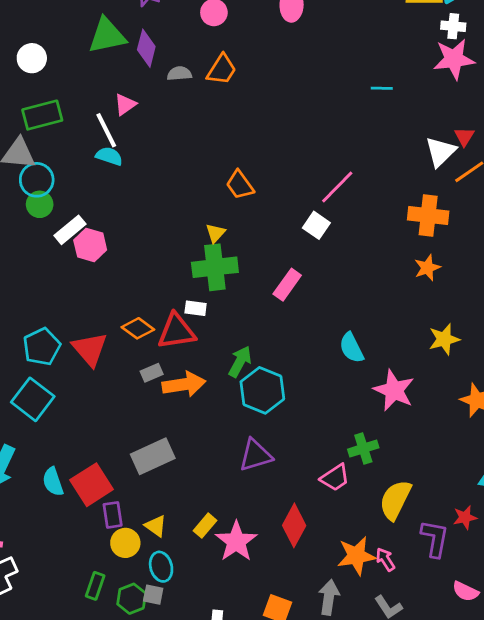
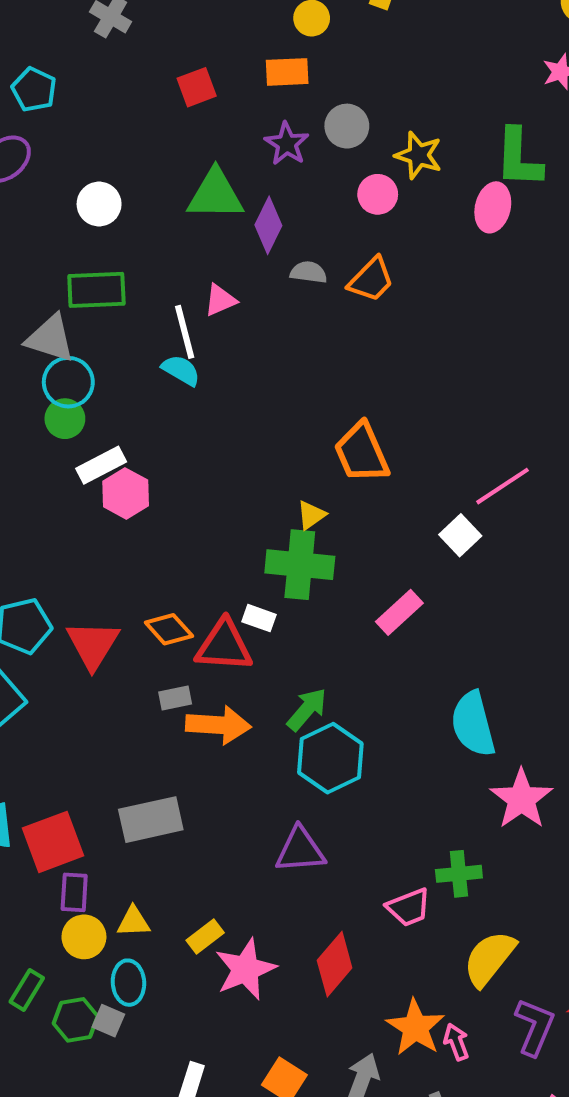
orange trapezoid: (240, 185) -> (362, 453), size x1.4
cyan semicircle: (352, 348) -> (473, 724), size x1.4
yellow triangle: (156, 526) -> (133, 922), turned -50
orange star: (356, 556) -> (415, 1028), turned 30

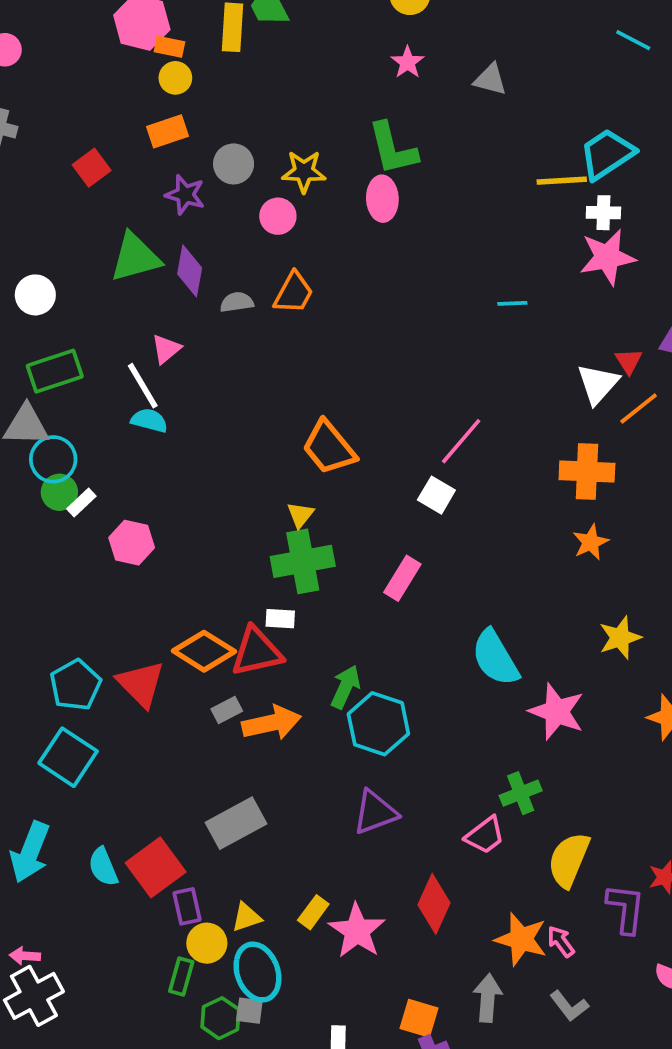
white rectangle: (101, 465) -> (81, 502), moved, size x0.7
orange diamond: (169, 629) -> (204, 651), size x1.4
cyan ellipse: (128, 983) -> (257, 972), size x1.4
green rectangle: (27, 990) -> (181, 976), moved

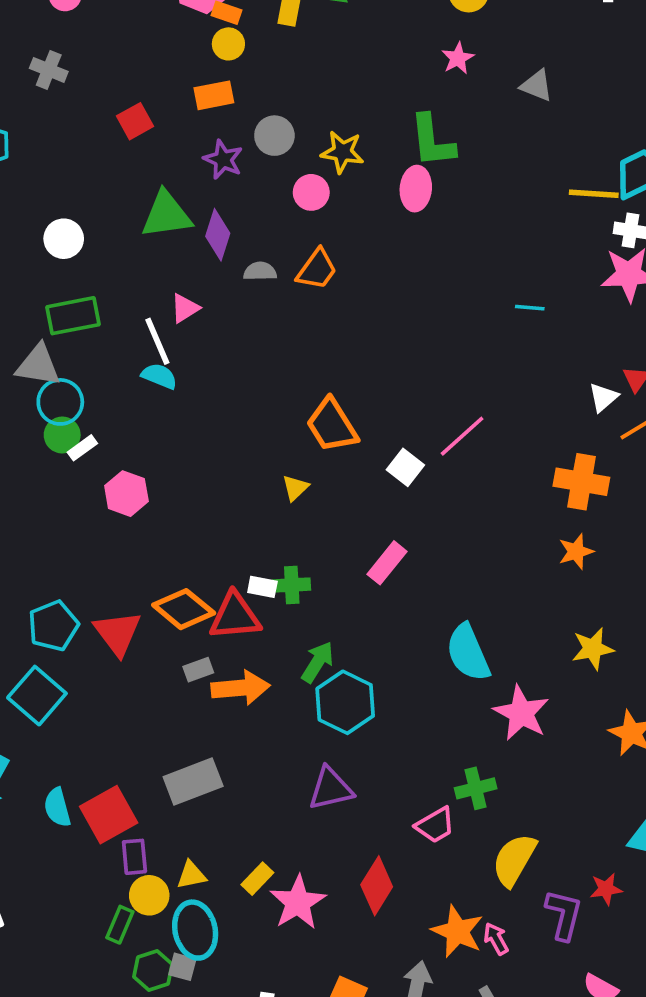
white triangle: (598, 384) -> (603, 397), size x0.7
white square: (436, 495) -> (405, 467), moved
green cross: (303, 561) -> (292, 585), moved, size x0.6

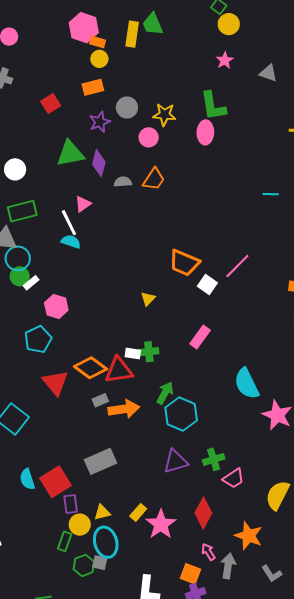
purple star: (223, 160) -> (100, 122), turned 30
orange trapezoid: (332, 425) -> (184, 263), moved, turned -32
cyan pentagon: (53, 626) -> (38, 339), moved
green cross: (476, 788) -> (214, 459), moved
pink arrow: (496, 939) -> (208, 552), moved

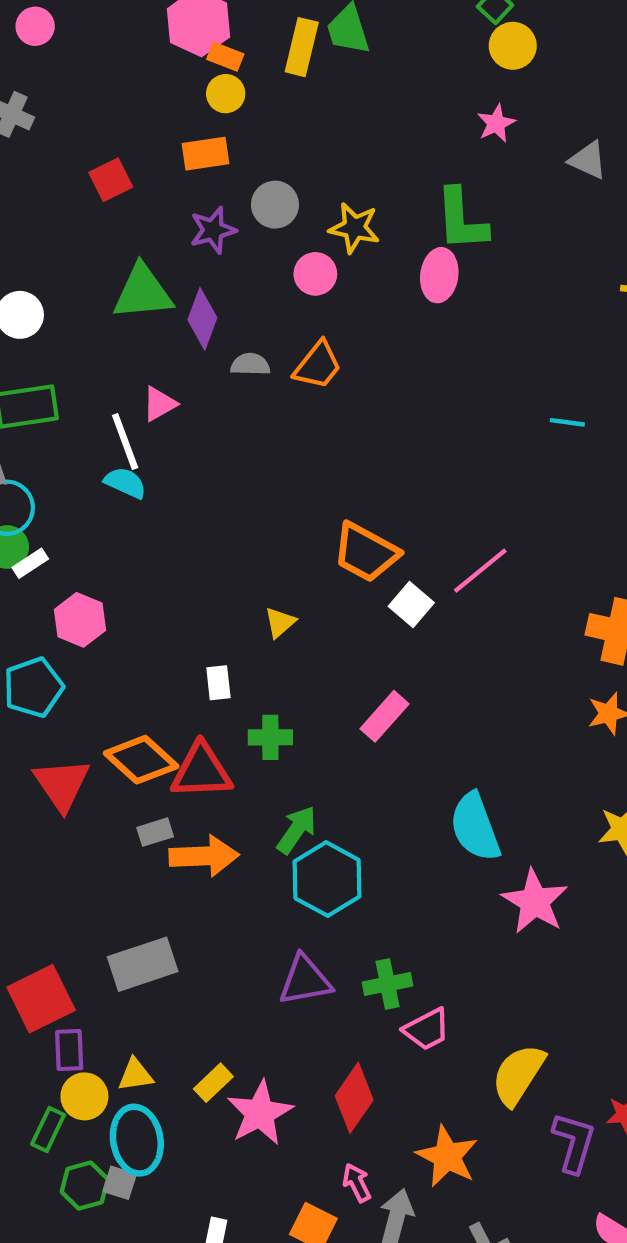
white rectangle: (133, 354) -> (218, 683), moved, turned 70

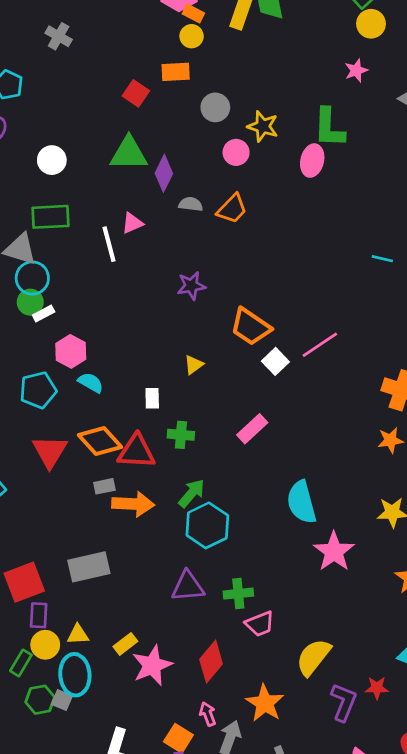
red square: (111, 180) -> (136, 93), moved, turned -35
purple star: (213, 230) -> (191, 286), moved
cyan semicircle: (125, 483) -> (91, 383), moved

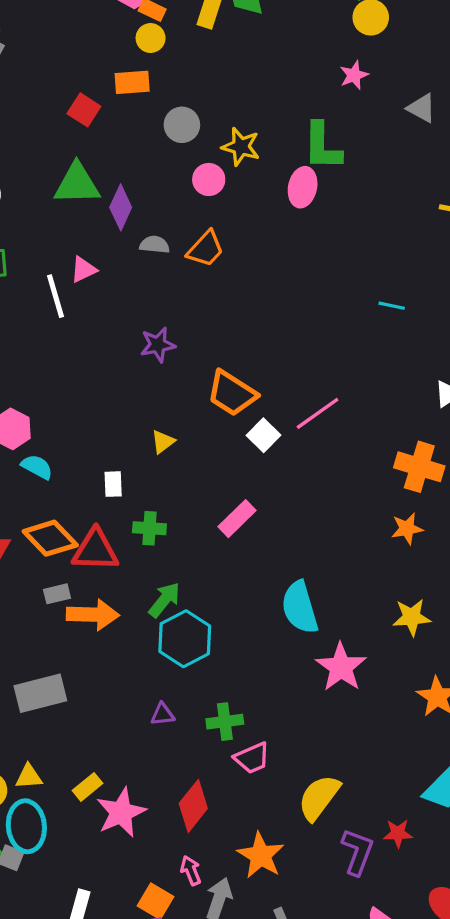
purple triangle: (188, 586) -> (163, 714), size x0.6

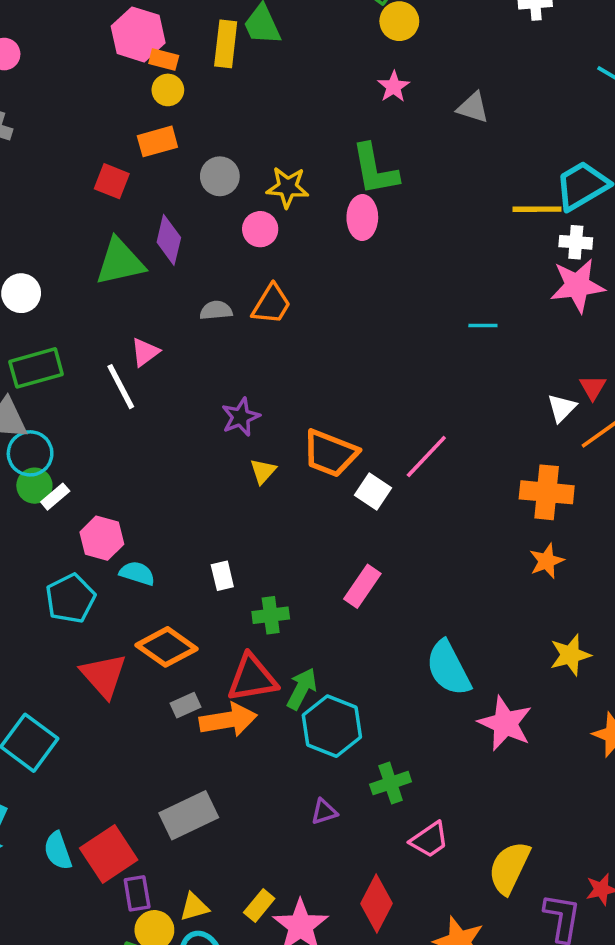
purple diamond: (121, 207) -> (169, 240), moved
yellow triangle: (163, 442) -> (263, 471), moved
red triangle: (95, 550) -> (252, 678), moved
green cross: (225, 722) -> (391, 783), moved

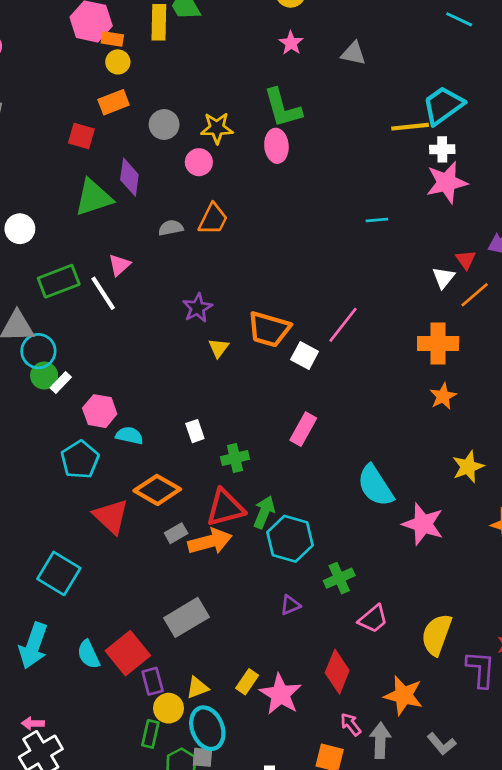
green rectangle: (36, 368) -> (59, 281), moved

